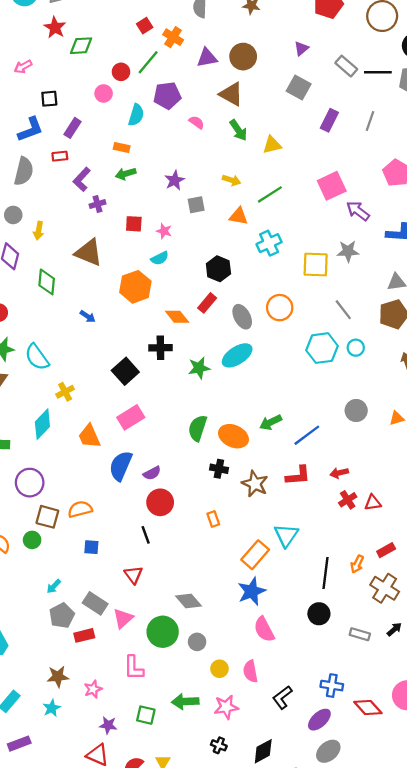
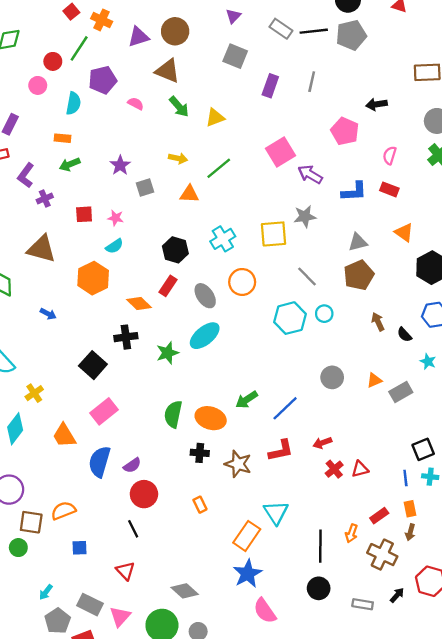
cyan cross: (269, 243) -> (223, 239), moved

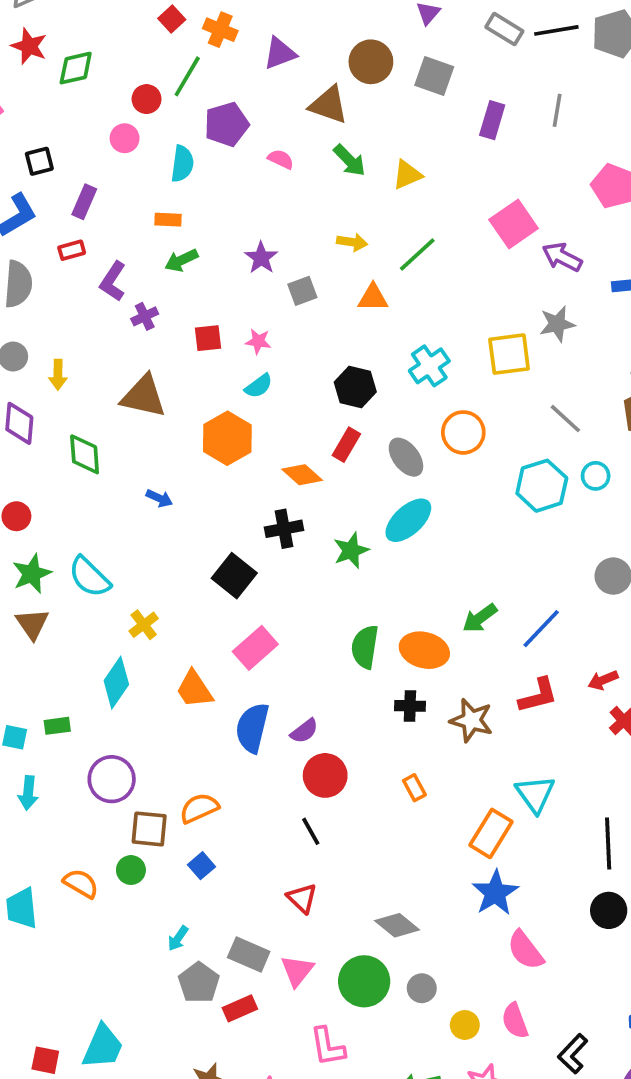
brown circle: (175, 31) -> (371, 62), moved
blue square: (79, 548) -> (201, 866), moved, turned -35

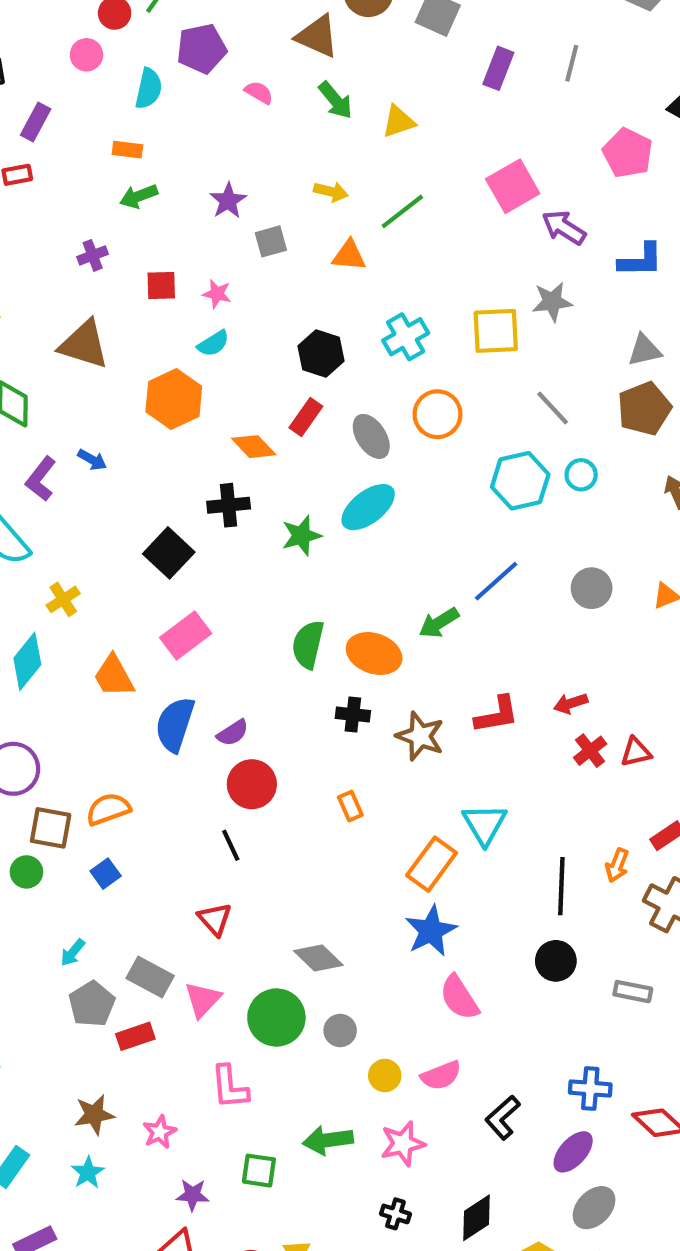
purple L-shape: (113, 281) -> (41, 479), moved
blue line: (541, 629) -> (496, 581), moved
pink semicircle: (515, 1021) -> (441, 1075), turned -96

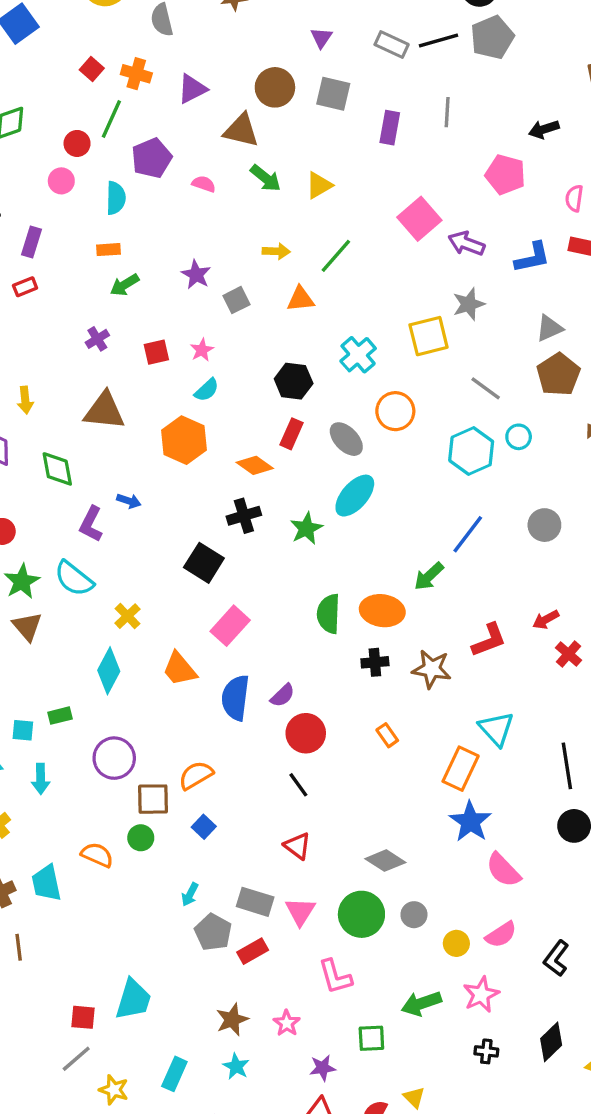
pink star: (217, 294) -> (202, 350), turned -30

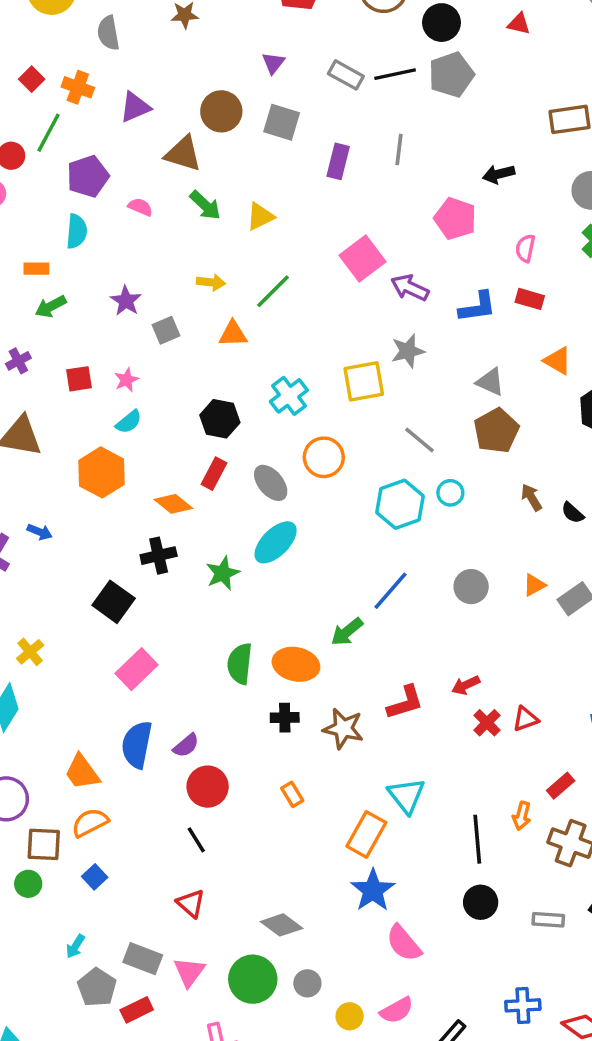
cyan semicircle: (116, 198) -> (77, 231), moved
gray triangle: (549, 328) -> (490, 382), turned 44
orange trapezoid: (180, 669) -> (82, 772), moved

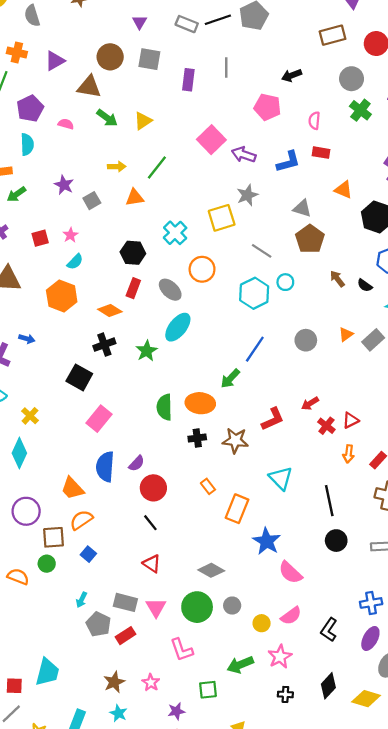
orange arrow: (522, 816) -> (348, 454), moved
orange rectangle: (366, 834) -> (237, 509), moved

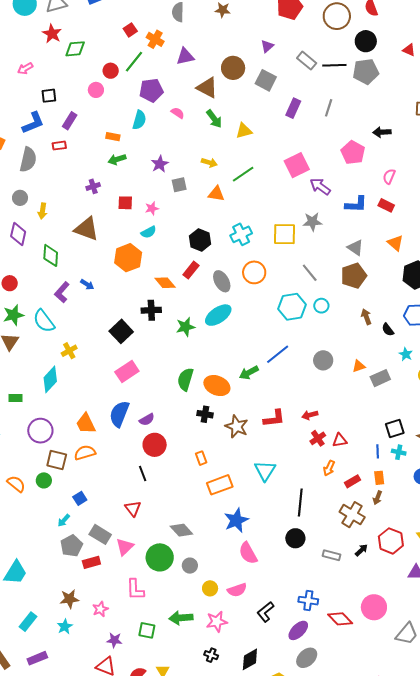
orange rectangle: (237, 509) -> (220, 485), turned 30
blue square: (88, 554) -> (80, 498), moved

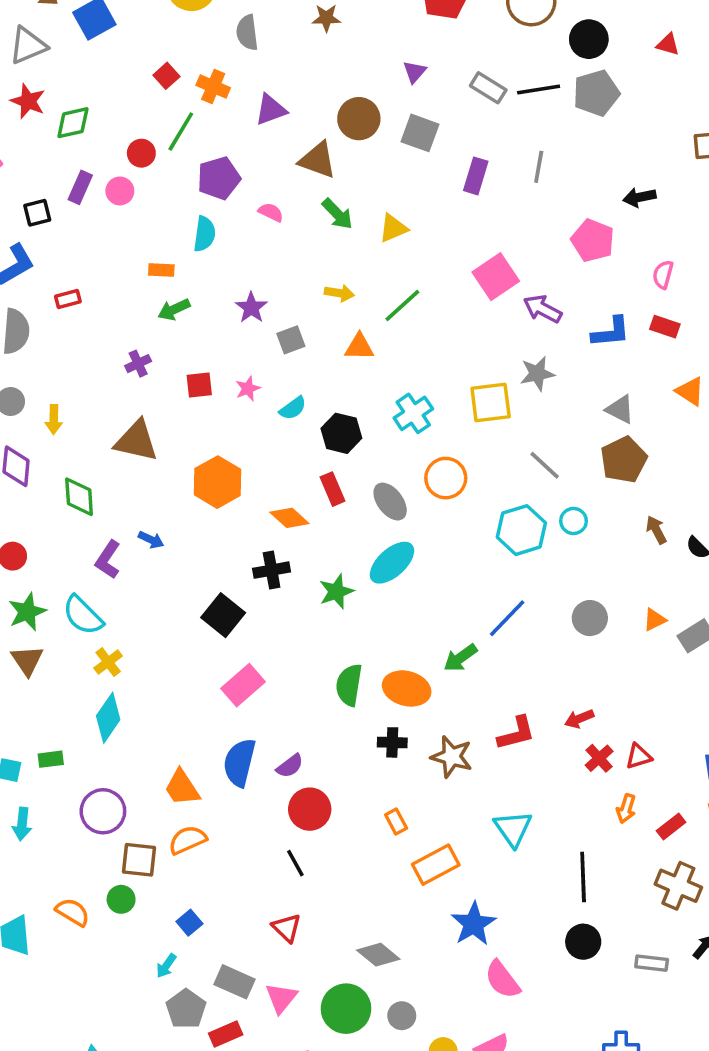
purple rectangle: (70, 121) -> (80, 187), moved
cyan semicircle: (149, 232) -> (293, 408), moved
red rectangle: (191, 270) -> (333, 489), turned -54
yellow cross: (69, 351) -> (108, 662), moved

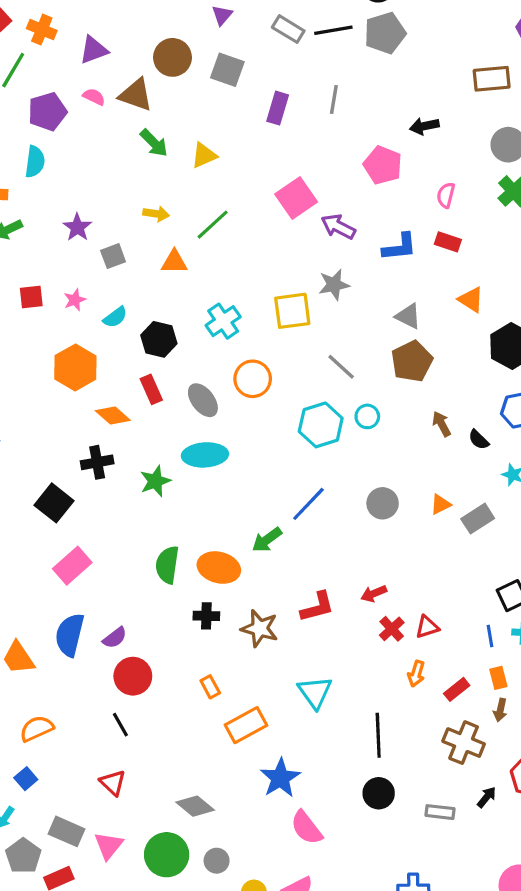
pink semicircle: (271, 212) -> (94, 97), moved
orange hexagon: (217, 482) -> (75, 367), moved
cyan ellipse: (392, 563) -> (205, 455), turned 39
orange semicircle: (188, 840) -> (37, 729), moved

